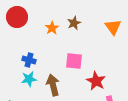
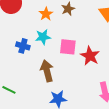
cyan star: (29, 79) -> (43, 37), moved
red star: (96, 81) -> (90, 56), moved

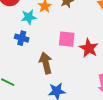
cyan star: (43, 37) -> (29, 17), moved

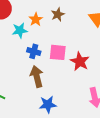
blue cross: (22, 38) -> (34, 51), moved

